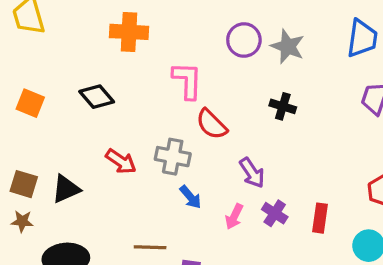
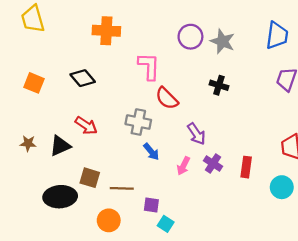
red arrow: (121, 161) -> (86, 126), moved
brown square: (24, 184) -> (90, 178), moved
brown star: (22, 221) -> (28, 143), moved

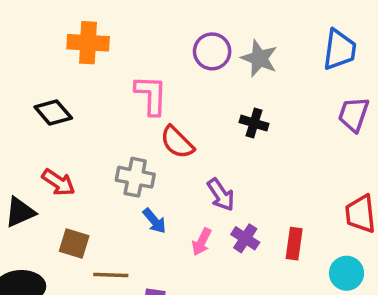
brown square: (90, 178) -> (74, 244), moved

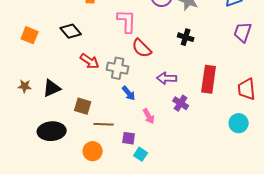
red arrow: (58, 182) -> (90, 61), moved
purple arrow: (221, 195) -> (167, 78), turned 126
pink arrow: (202, 242) -> (149, 116), moved, turned -56
red rectangle: (294, 244) -> (209, 79), moved, size x1.5

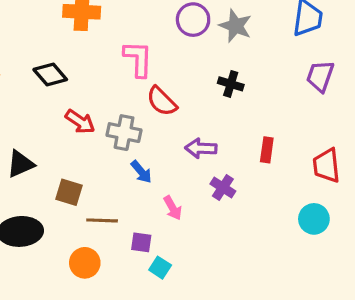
red rectangle: (209, 79) -> (267, 150), size x0.6

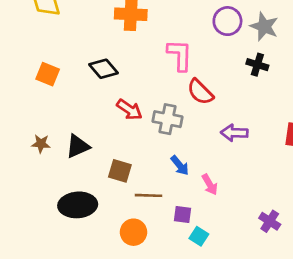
black cross: (231, 84) -> (257, 65), moved
blue arrow: (141, 172) -> (180, 165), moved
purple cross: (223, 188) -> (270, 221), moved

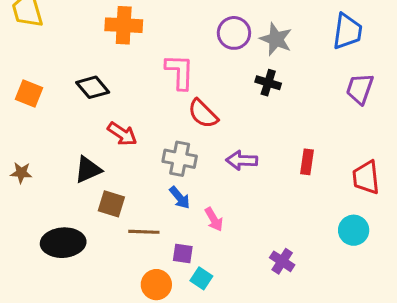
gray cross: (168, 119) -> (180, 159), moved
black triangle: (78, 146) -> (88, 170), moved
orange circle: (133, 232) -> (156, 285), moved

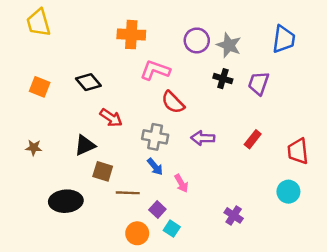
orange cross: (124, 25) -> (131, 35), moved
pink L-shape: (180, 72) -> (155, 70), turned -72
purple trapezoid: (360, 89) -> (259, 83), moved
red rectangle: (307, 162) -> (253, 139), turned 30
purple square: (183, 254) -> (157, 209), turned 35

